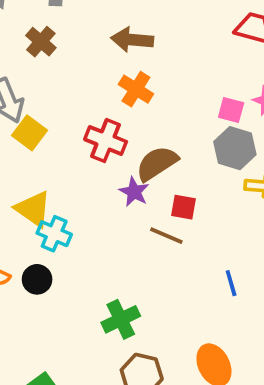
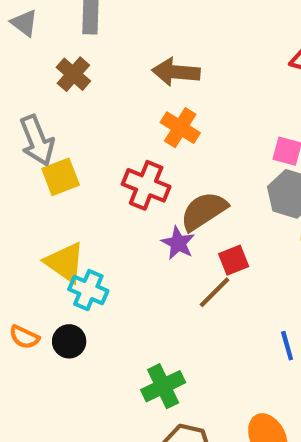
yellow square: (29, 133) -> (61, 177), turned 32
red square: (184, 207) -> (234, 260), turned -32
brown line: (166, 236) -> (214, 292), turned -68

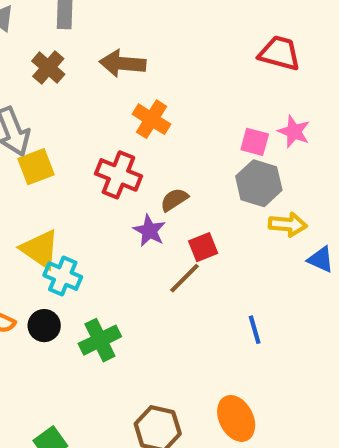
brown arrow: (176, 72) -> (123, 63), moved
brown semicircle: (204, 211) -> (174, 200), size x0.6
green cross: (163, 386) -> (100, 340), moved

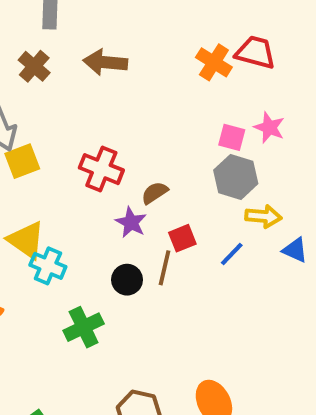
orange cross: (152, 119) -> (214, 62), moved
brown line: (185, 278) -> (165, 268), turned -32
black circle: (44, 326) -> (127, 280), moved
blue line: (255, 330) -> (232, 254), moved, turned 60

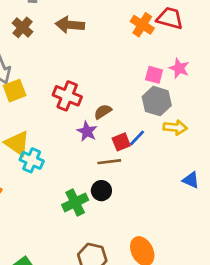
blue triangle: (295, 250) -> (191, 180), moved
blue line: (232, 254) -> (137, 138), moved
brown line: (165, 268) -> (109, 162), turned 70
black circle: (127, 280) -> (101, 191), moved
green cross: (84, 327) -> (75, 202), moved

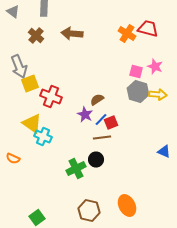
red cross: (67, 96) -> (51, 96), moved
yellow arrow: (175, 127) -> (158, 94), moved
blue line: (137, 138) -> (101, 120), moved

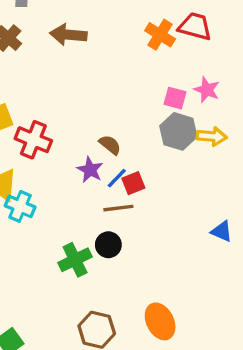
brown semicircle: (97, 100) -> (110, 145), turned 72

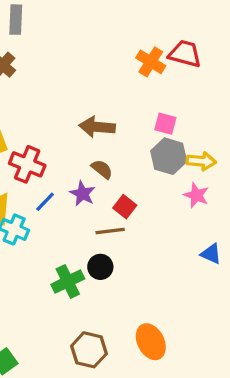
brown arrow: (68, 35) -> (97, 127), moved
pink star: (207, 90) -> (196, 195), moved
blue line: (117, 178) -> (45, 202), moved
red square: (133, 183) -> (125, 207), turned -30

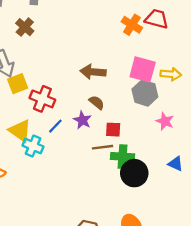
pink square: (165, 124) -> (143, 69), size x1.6
yellow arrow: (201, 161) -> (171, 74), moved
red square: (125, 207) -> (113, 130), turned -35
black circle: (100, 267) -> (134, 173), moved, size x1.5
green cross: (68, 282) -> (123, 157), moved, turned 30

